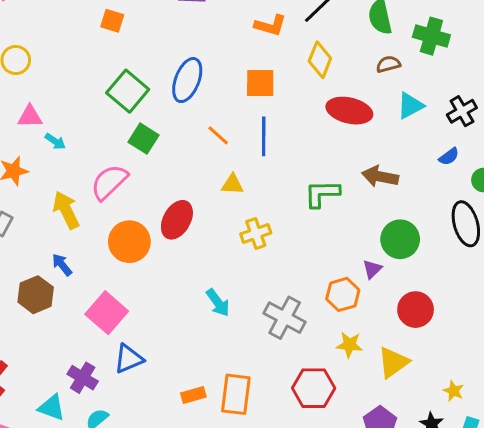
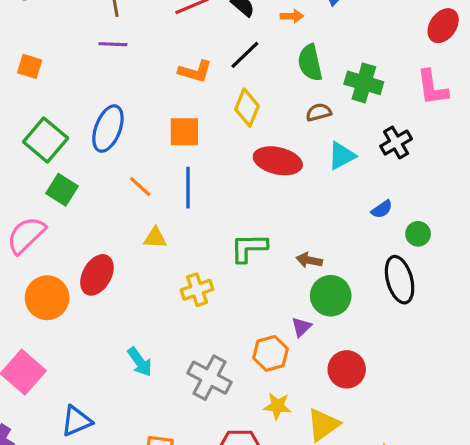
black cross: (462, 111) -> (396, 143), moved
brown arrow: (380, 177) -> (309, 260), moved, size x0.7
yellow cross: (256, 233) -> (197, 290), moved
blue triangle: (129, 359) -> (76, 421), moved

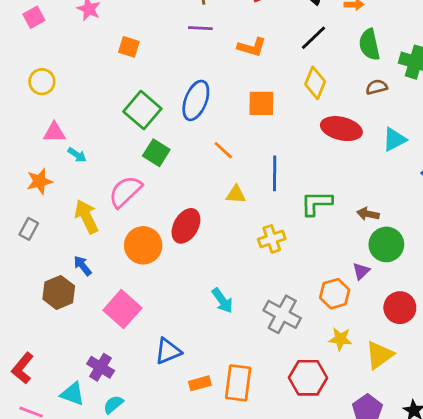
orange L-shape: (195, 71) -> (252, 47), moved
cyan triangle: (342, 156) -> (394, 139), moved
blue line: (188, 188) -> (275, 173), moved

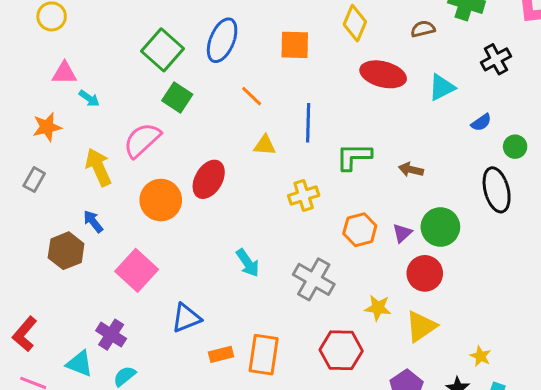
green circle: (386, 244) -> (440, 227), moved
orange hexagon: (335, 294) -> (360, 230), moved
red circle: (400, 308) -> (425, 273), moved

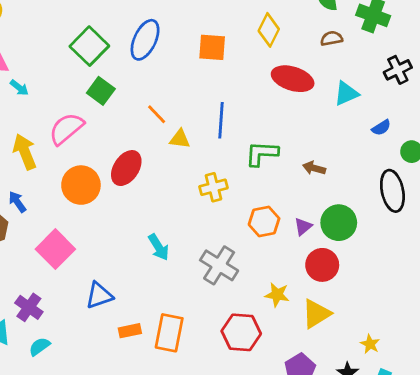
orange line: (252, 96) -> (157, 114), moved

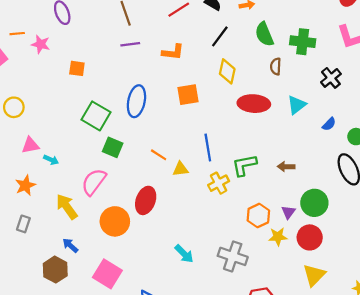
brown semicircle: (331, 38) -> (276, 66), turned -63
yellow cross: (213, 187) -> (219, 183), moved
yellow star: (277, 295) -> (278, 237), moved

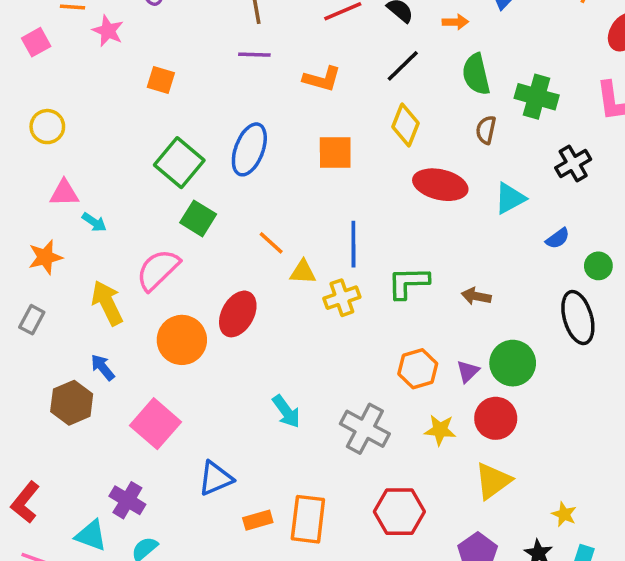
yellow cross: (219, 183) -> (342, 298), moved
yellow star: (278, 237) -> (440, 430), moved

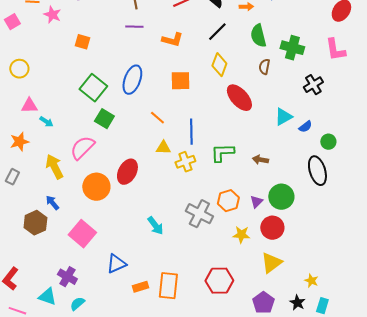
red ellipse: (440, 185) -> (239, 98), turned 36
cyan triangle: (510, 198) -> (283, 117), moved
orange line: (271, 243) -> (157, 118), moved
gray cross: (365, 429) -> (199, 214), moved

